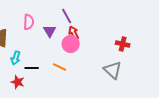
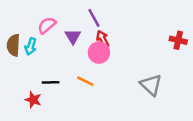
pink semicircle: (29, 22) -> (47, 25), turned -133
red cross: (123, 44) -> (178, 40), moved
cyan arrow: (16, 58) -> (31, 46), moved

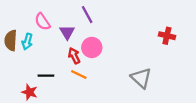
pink semicircle: (47, 25) -> (42, 22), turned -84
red arrow: (103, 39) -> (74, 56), moved

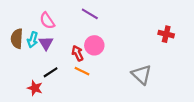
purple line: (87, 15) -> (90, 14), turned -30
purple triangle: (67, 32) -> (46, 43), moved
black line: (46, 76) -> (51, 72), turned -32

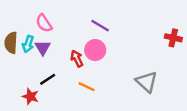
purple line: (90, 14) -> (100, 26), moved
orange line: (82, 71) -> (87, 87), moved

